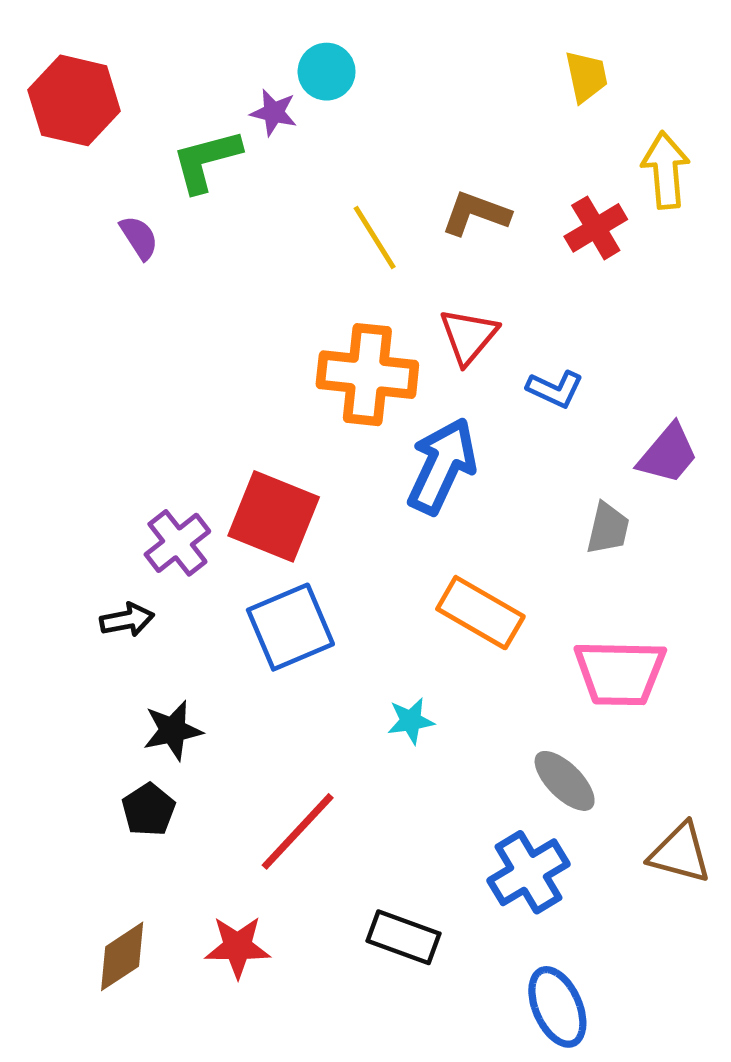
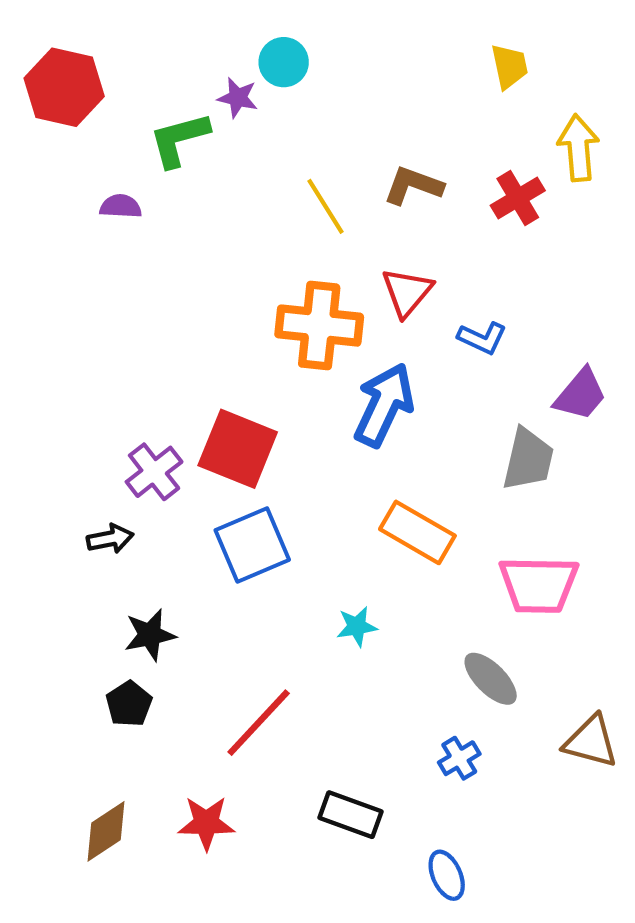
purple semicircle: (139, 238) -> (121, 206), turned -54
gray trapezoid: (608, 528) -> (528, 459), size x1.4
blue cross: (529, 872) -> (459, 758), size x0.6
blue ellipse: (557, 1007) -> (447, 875), moved, size x0.7

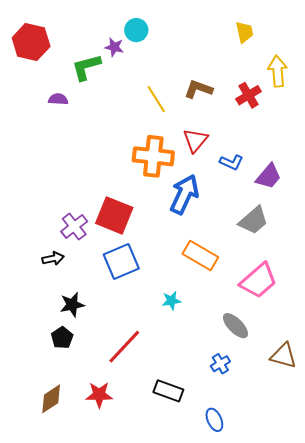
purple trapezoid: (580, 394) -> (269, 176), moved
gray trapezoid: (528, 459) -> (254, 220), turned 36
pink trapezoid: (539, 585) -> (259, 281), turned -42

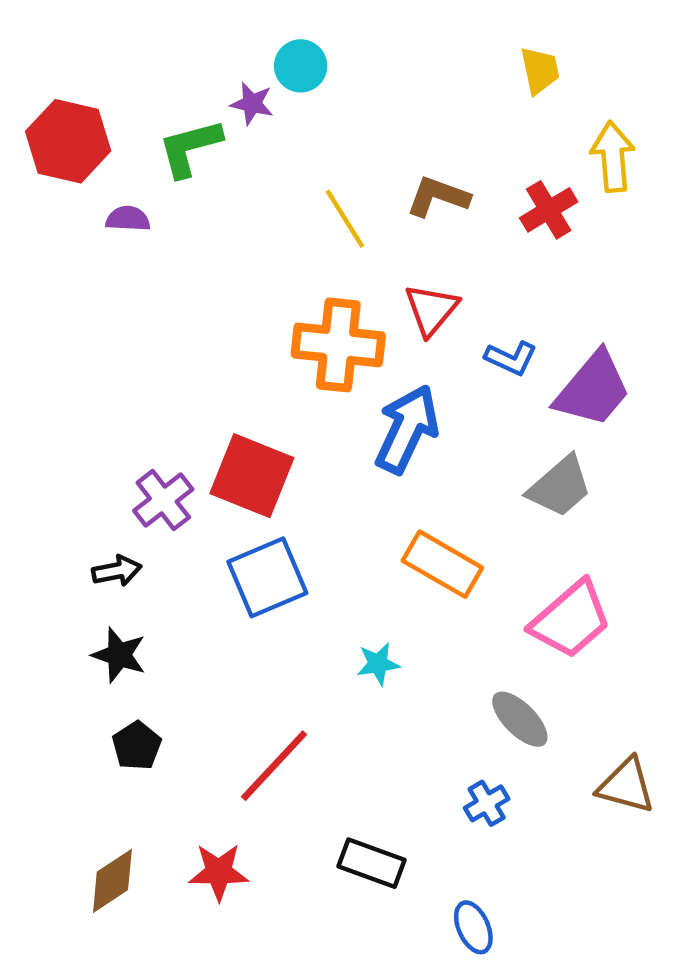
red hexagon: (31, 42) -> (68, 141), moved
purple trapezoid: (269, 176) -> (593, 389), size x1.4
black star: (72, 305) -> (119, 655), moved, turned 30

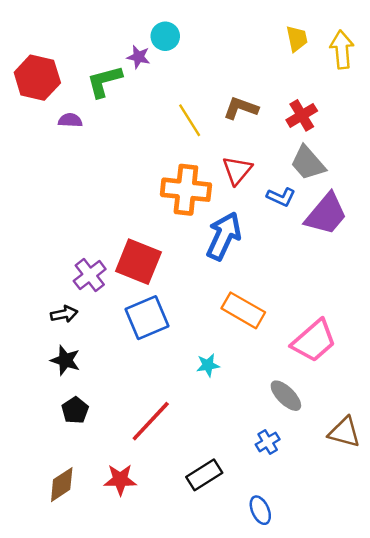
yellow arrow: (613, 157) -> (342, 50), moved
gray trapezoid: (560, 487) -> (308, 163), moved, turned 90
black rectangle: (371, 863) -> (204, 475), turned -52

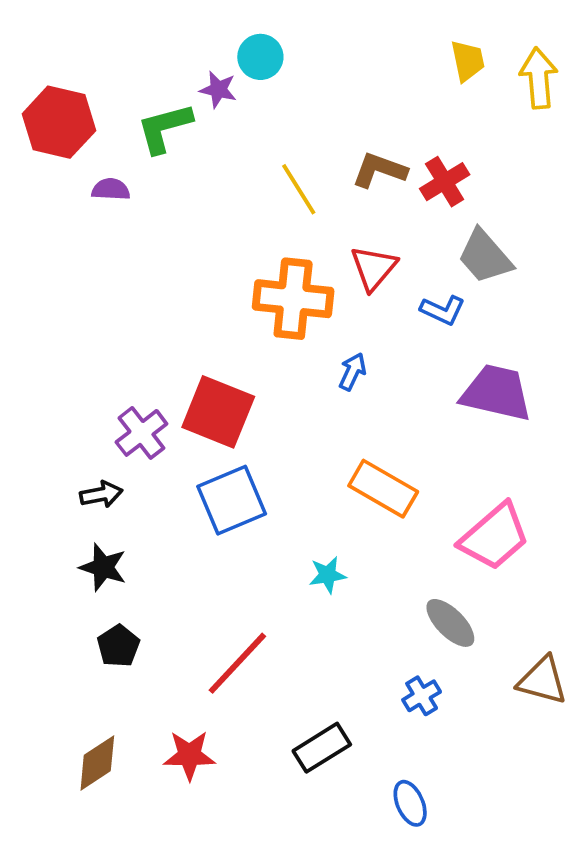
red cross: (302, 115) -> (445, 182), moved
purple trapezoid: (326, 214) -> (496, 393), moved, turned -117
blue arrow: (224, 236) -> (353, 372), size x0.5

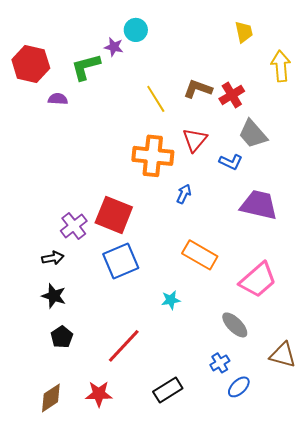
yellow arrow: (539, 78) -> (281, 66), moved
blue ellipse: (410, 803) -> (239, 387), moved, turned 70

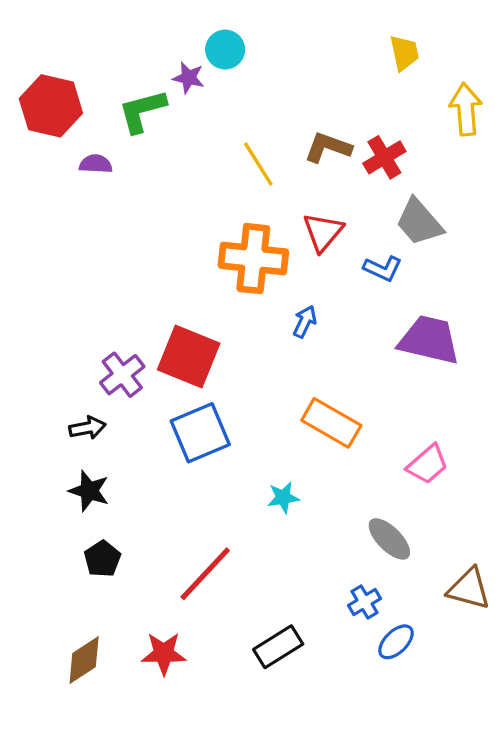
pink trapezoid: (258, 280) -> (428, 464), size x0.7

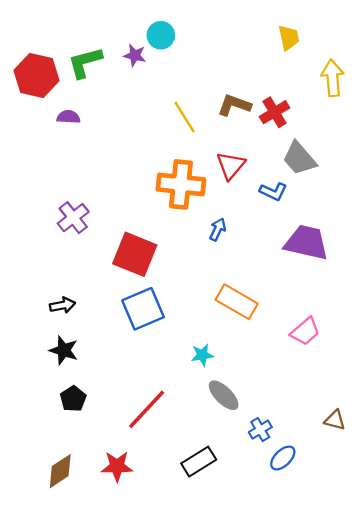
green L-shape: (142, 111) -> (85, 62), moved
purple cross: (122, 375) -> (73, 218), moved
gray ellipse: (389, 539) -> (224, 395), moved
brown triangle: (469, 589) -> (335, 420), size x0.7

